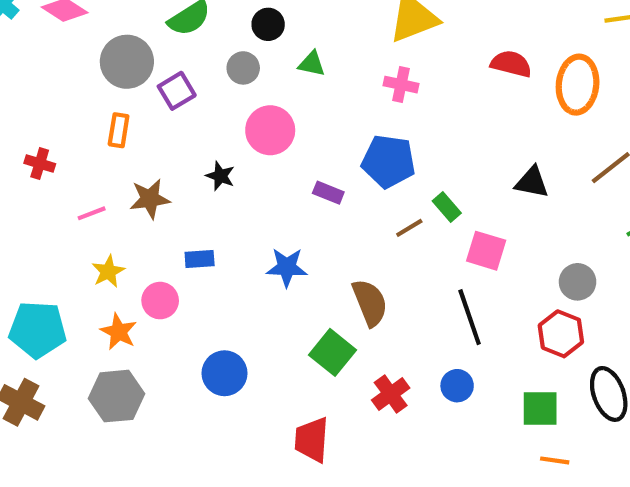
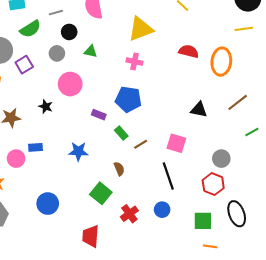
green rectangle: (447, 207) -> (121, 133), moved
brown line: (409, 228) -> (141, 144), moved
pink circle: (160, 301) -> (16, 159), moved
brown semicircle: (370, 303) -> (119, 169), size x0.6

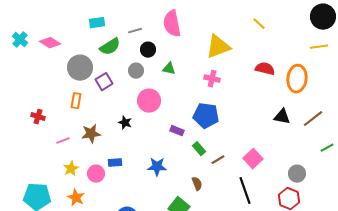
black triangle: (199, 110) -> (282, 117), moved
pink square: (176, 143) -> (253, 159), turned 30

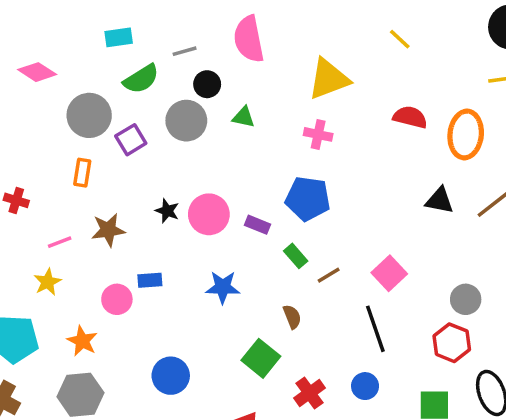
gray circle: (136, 71) -> (186, 121), size x1.5
pink circle: (149, 101) -> (209, 214), moved
yellow star: (71, 169) -> (48, 282), moved

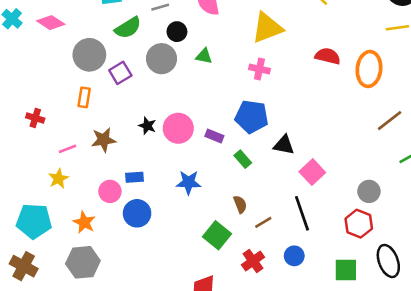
black triangle: (440, 200) -> (284, 145), moved
brown line: (329, 275) -> (263, 222), moved
blue circle: (171, 376) -> (137, 213), moved

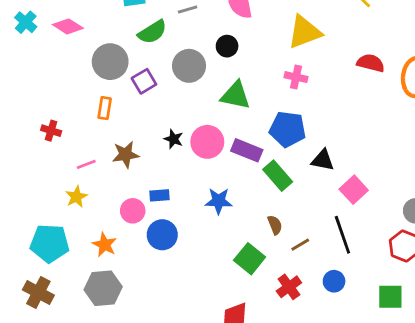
black circle: (177, 32) -> (227, 46), moved
green triangle: (204, 56) -> (235, 95), moved, size x1.6
purple rectangle: (214, 136) -> (247, 150), size x1.5
green rectangle: (243, 159) -> (278, 176), size x1.5

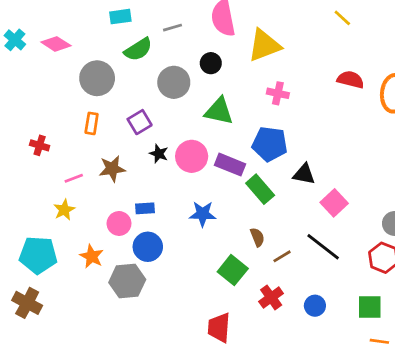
yellow triangle: (304, 32) -> (264, 45), moved
purple square: (144, 81) -> (140, 122), moved
black line: (342, 235) -> (323, 247), turned -33
blue circle: (334, 281) -> (315, 306), moved
gray hexagon: (103, 288) -> (127, 281), moved

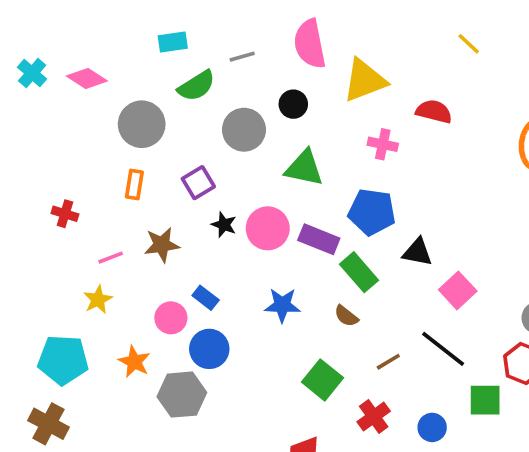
red semicircle: (351, 80) -> (434, 111), moved
blue rectangle: (145, 208) -> (206, 298), turned 42
brown semicircle: (257, 237) -> (346, 316), moved, turned 150
green square: (370, 307) -> (485, 400), moved

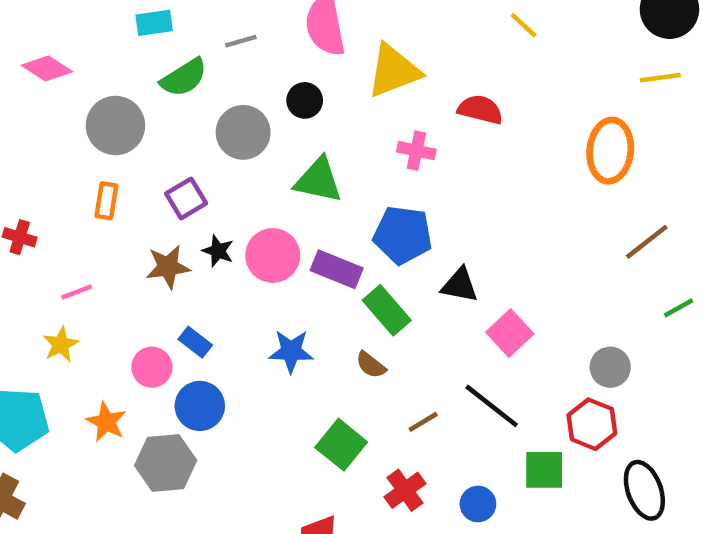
brown star: (162, 245) -> (168, 267), moved

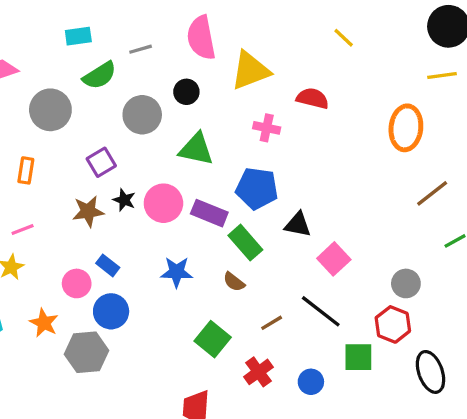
orange rectangle: (106, 201) -> (26, 170), moved

